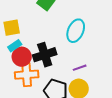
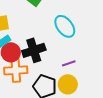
cyan ellipse: (76, 31) -> (65, 26), turned -60

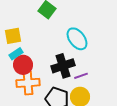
black cross: (34, 50) -> (63, 66), moved

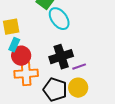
cyan ellipse: (77, 39) -> (59, 19), moved
cyan rectangle: (16, 54) -> (14, 45), turned -32

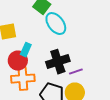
cyan rectangle: (14, 45) -> (26, 50), moved

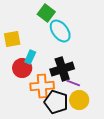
purple line: (76, 72) -> (73, 83), moved, turned 40
orange cross: (23, 79) -> (42, 86), moved

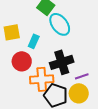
cyan rectangle: (30, 57) -> (34, 41), moved
purple line: (73, 83) -> (82, 76), moved, turned -40

